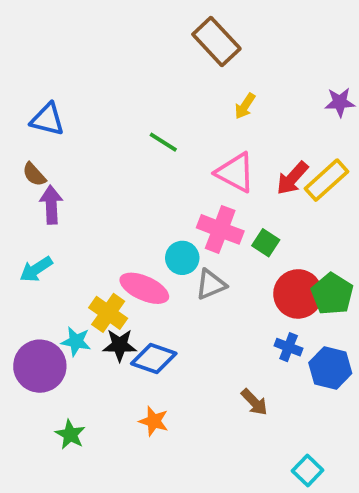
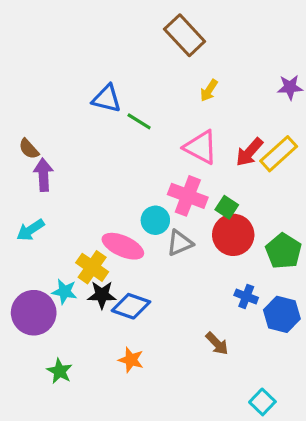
blue triangle: (47, 119) -> (107, 99), moved
red circle: (298, 294) -> (233, 235), moved

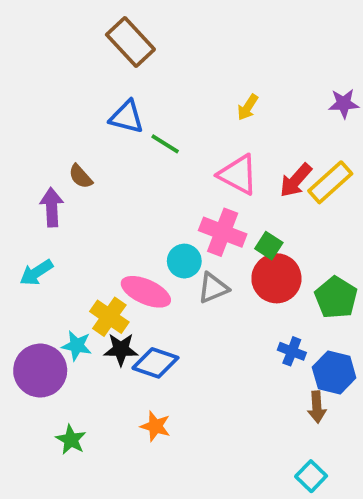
brown rectangle: (185, 35) -> (130, 42), moved
brown semicircle: (29, 149) -> (81, 176), moved
brown arrow: (217, 344) -> (317, 407), moved, turned 40

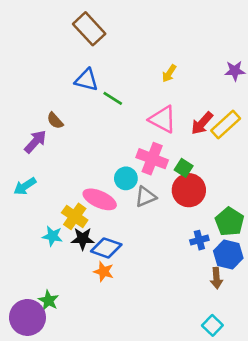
purple arrow: (52, 207) -> (35, 142), turned 45
green pentagon: (336, 298) -> (230, 222), moved
blue cross: (292, 351) -> (199, 240), turned -36
purple circle: (40, 371) -> (27, 317), moved
orange star: (155, 426) -> (104, 272), moved

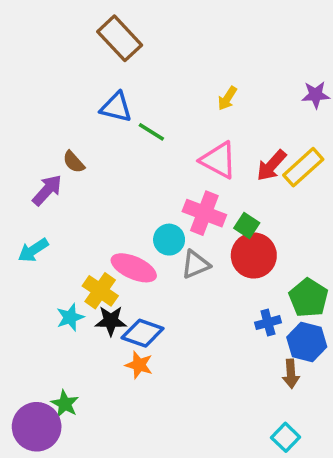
cyan star: (52, 236) -> (70, 317), turned -30

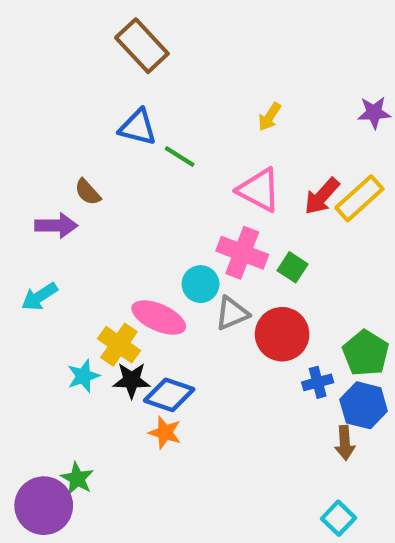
purple arrow: (47, 190) -> (56, 226), turned 48
red circle: (254, 255) -> (282, 334), moved

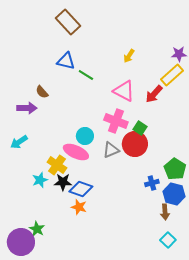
yellow rectangle: (359, 198) -> (172, 75), moved
cyan circle: (201, 284) -> (85, 136), moved
red circle: (282, 334) -> (135, 144), moved
cyan square: (339, 518) -> (168, 240), moved

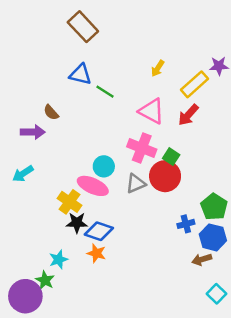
yellow rectangle: (172, 75) -> (194, 84), moved
cyan star: (40, 180) -> (58, 259), moved
brown arrow: (165, 212) -> (202, 259), turned 77
cyan square: (168, 240) -> (216, 294), moved

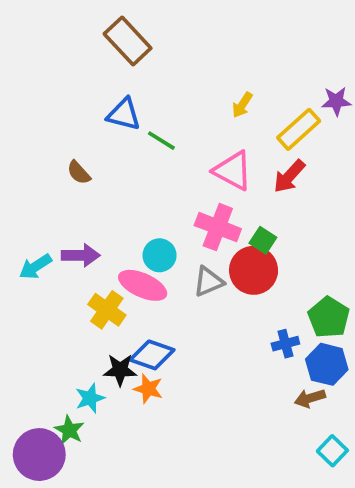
purple arrow: (33, 132) -> (81, 255), moved
black star: (77, 223) -> (120, 370), moved

